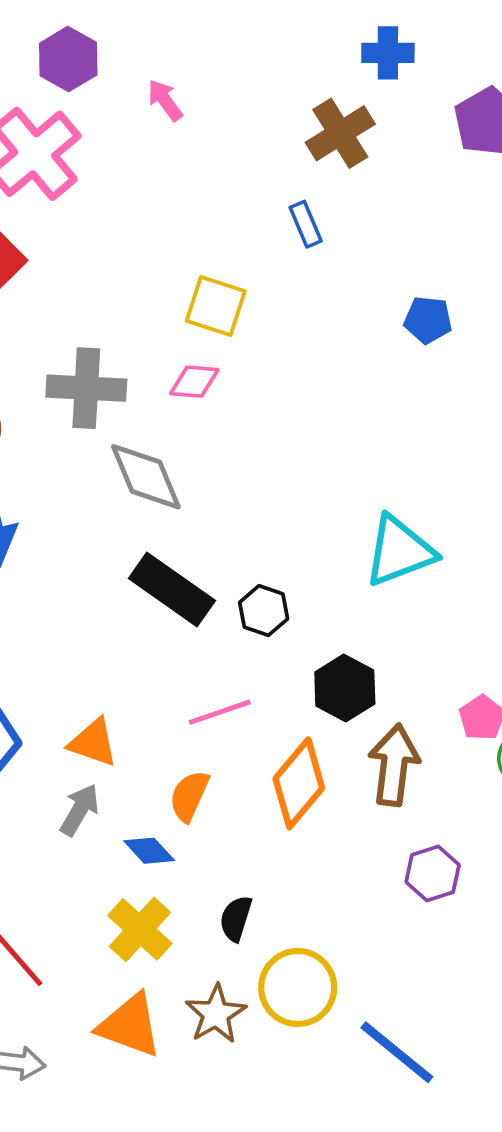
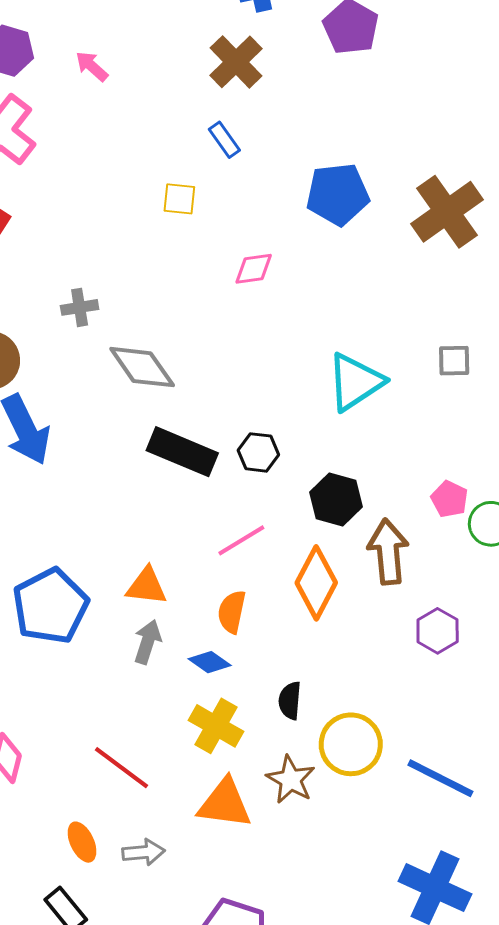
yellow square: (216, 306) -> (179, 199), moved, size x0.7
blue pentagon: (428, 320) -> (338, 194), size x1.6
pink diamond: (194, 382) -> (254, 269), moved
gray cross: (86, 388) -> (80, 307), size x0.6

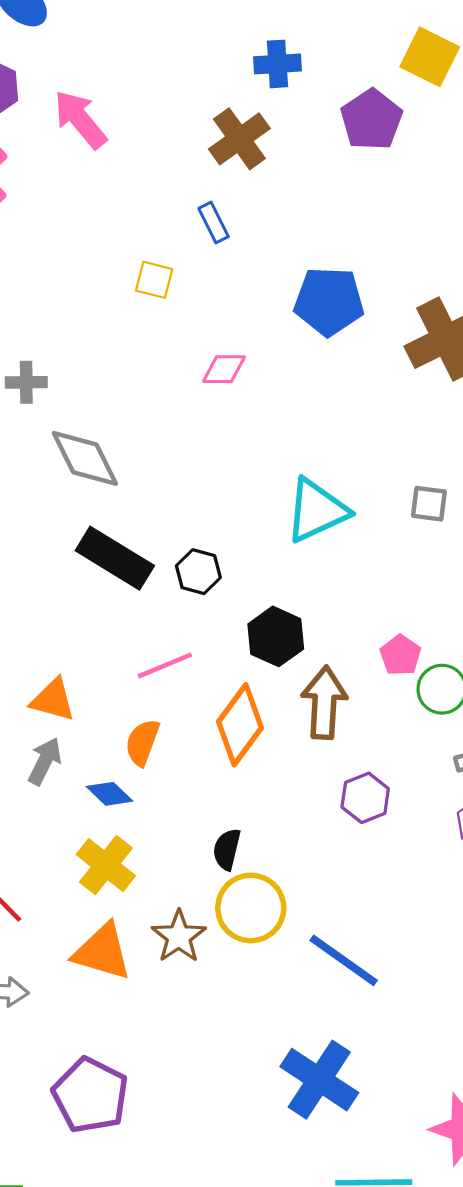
pink arrow: (92, 66) -> (80, 119), size x1.6
black semicircle: (290, 701) -> (227, 849), moved

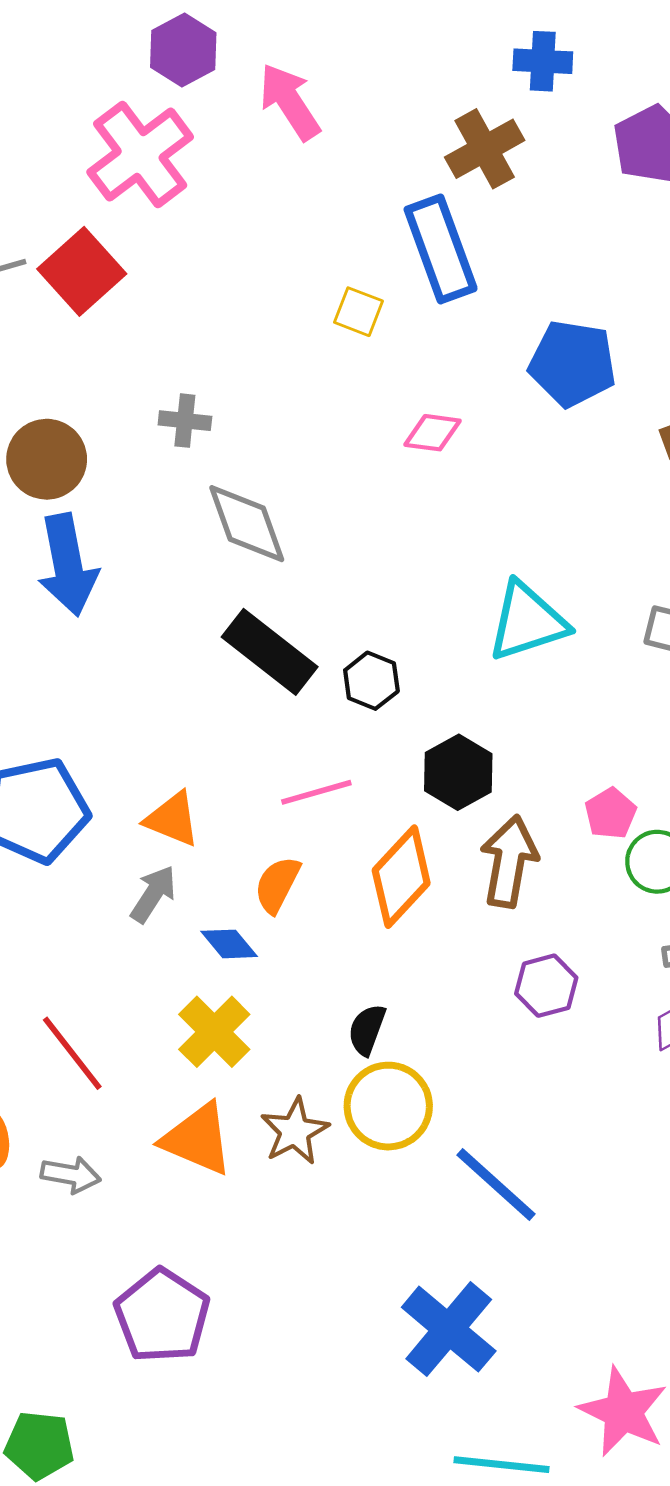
blue rectangle: (214, 222) -> (441, 249), size x2.0

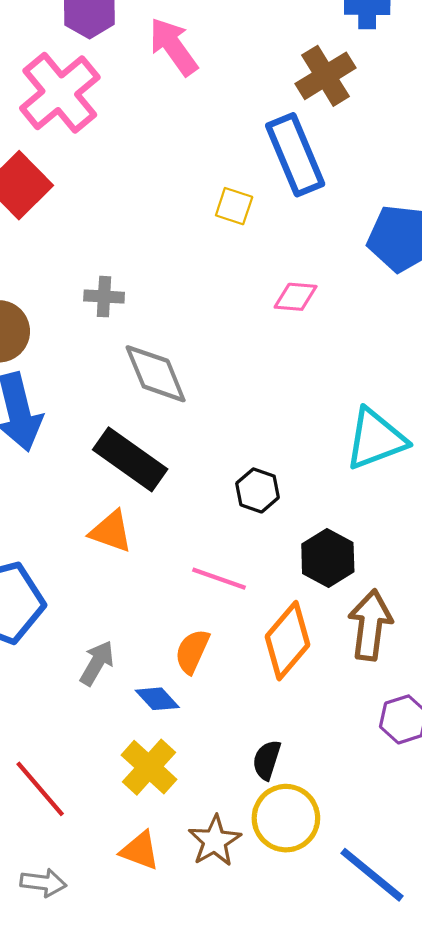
black rectangle: (270, 652) -> (130, 459), moved
pink line: (316, 792) -> (219, 579), turned 38
orange triangle: (172, 819) -> (111, 531), moved
orange triangle: (197, 1139) -> (140, 851), size x0.7

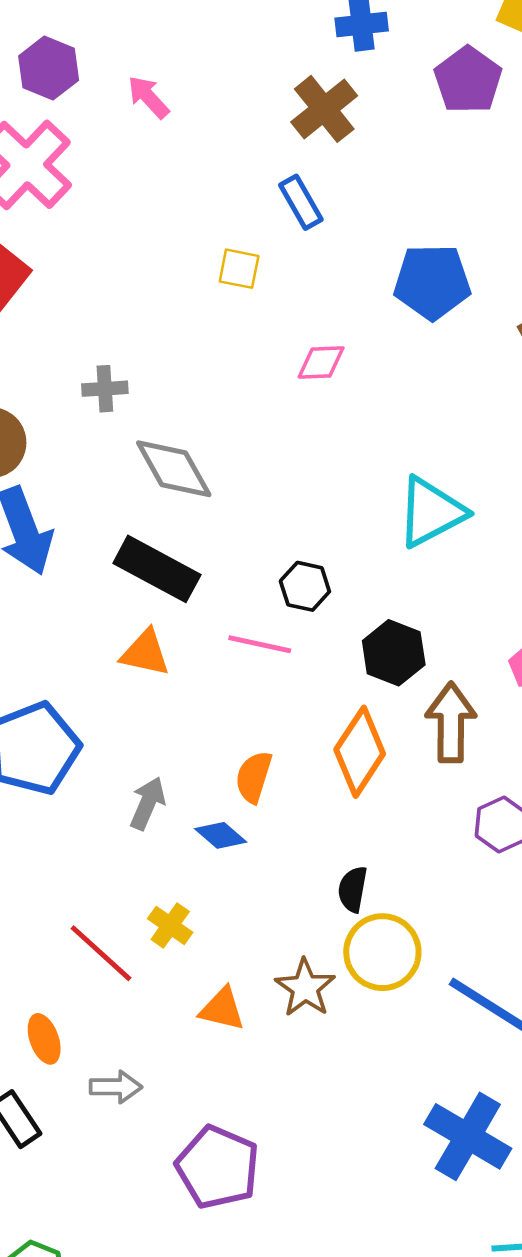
pink arrow: (173, 47) -> (148, 97), size x0.7
blue rectangle: (295, 155) -> (301, 202), size x0.6
pink line: (219, 579) -> (260, 644), moved
yellow cross: (149, 767) -> (170, 925), moved, size x0.7
gray arrow: (43, 883) -> (116, 1087), moved

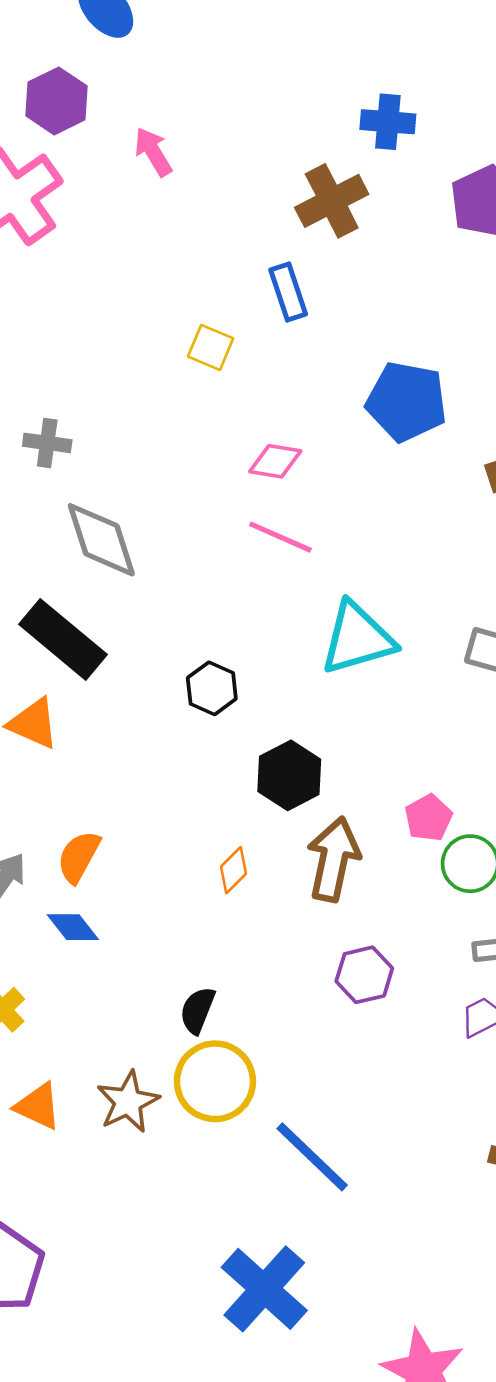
pink line: (260, 644) -> (280, 537), moved
orange diamond: (360, 752) -> (234, 870), size x0.5
orange semicircle: (254, 777) -> (79, 857), moved

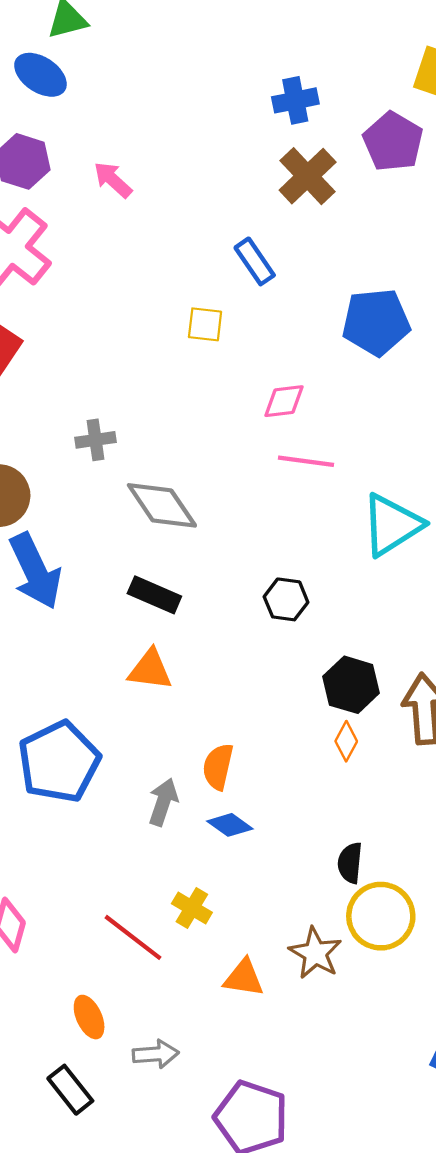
brown cross: (332, 201) -> (308, 176), moved
black rectangle: (63, 639) -> (154, 595), size x0.7
black hexagon: (289, 775) -> (351, 685), moved

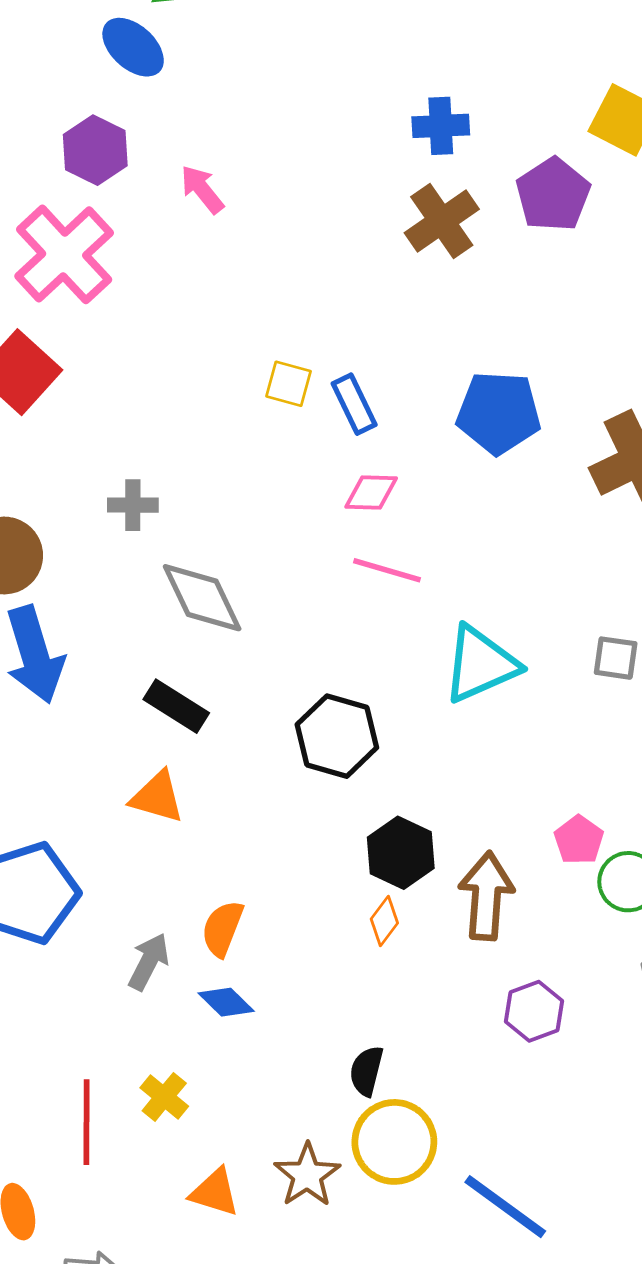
blue rectangle: (255, 261) -> (354, 404), moved
black hexagon: (286, 599) -> (337, 736), size x1.5
red line: (133, 937) -> (86, 1122), turned 44

